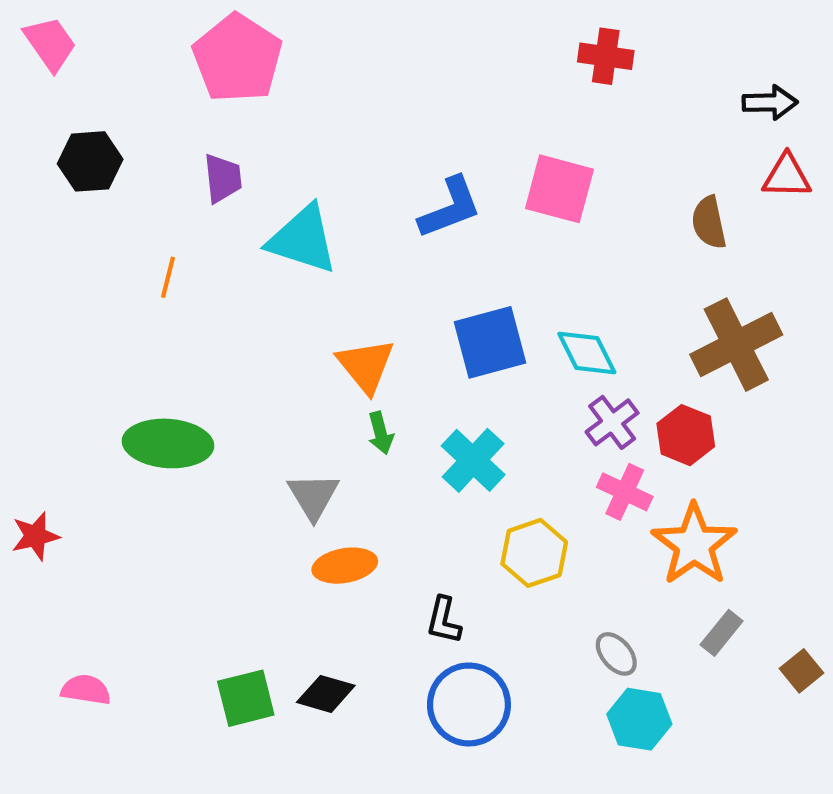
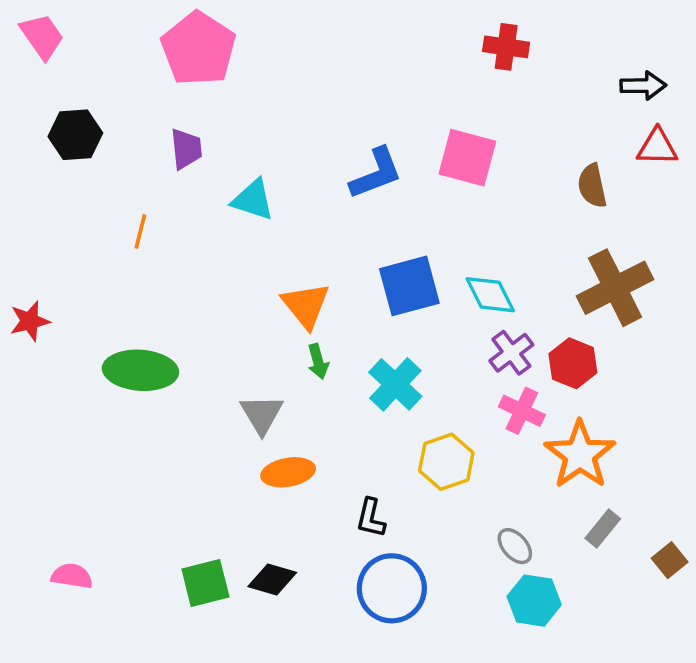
cyan triangle: (303, 239) -> (253, 200), size x0.7
red star: (35, 536) -> (30, 321), moved

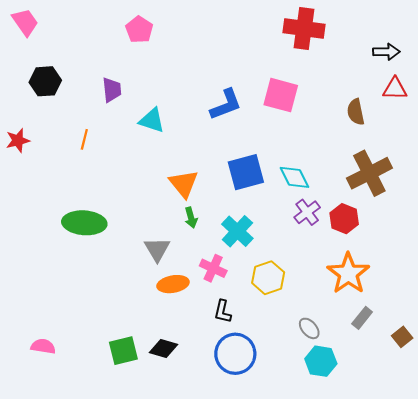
red cross: (506, 47) -> (304, 29), size x1.5
pink pentagon: (198, 49) -> (139, 30), moved, size x0.6
red star: (30, 321) -> (18, 140), moved
pink cross: (522, 411) -> (213, 268), moved

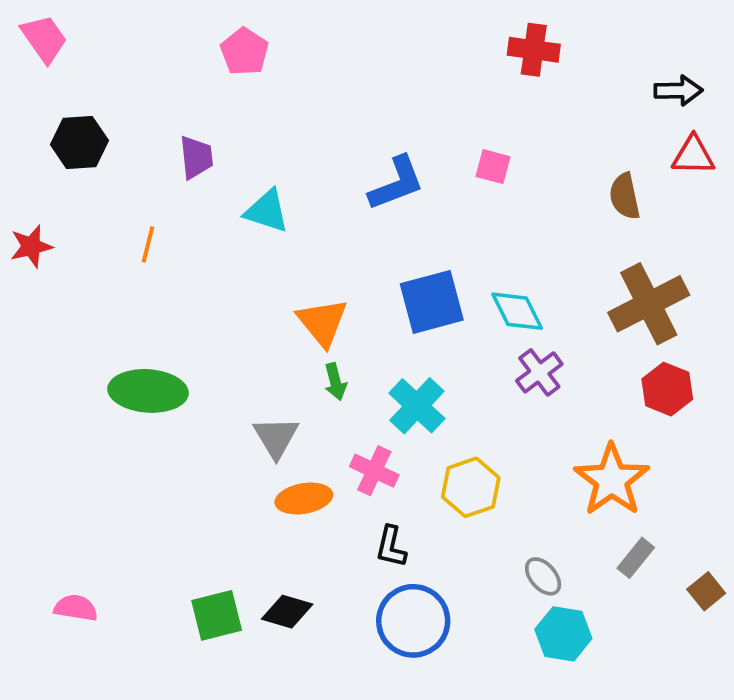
red cross: (304, 29) -> (534, 50), size x0.7
pink square: (281, 95) -> (493, 167), size x0.6
red hexagon: (344, 219) -> (667, 389), moved

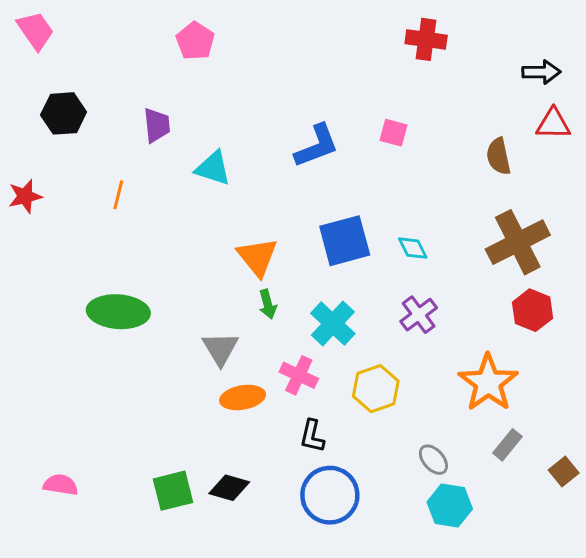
cyan diamond: (517, 311) -> (413, 248), size x0.7
purple cross: (539, 372) -> (419, 315), moved

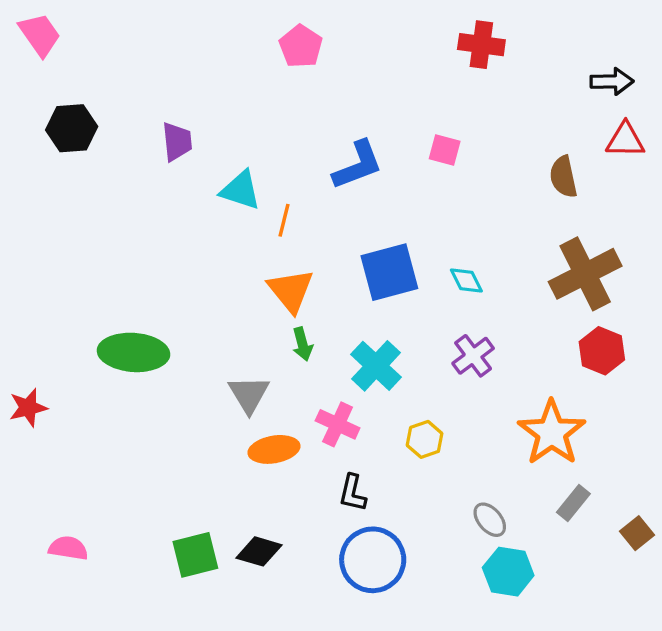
pink pentagon: (195, 41) -> (301, 46), moved
orange line: (118, 195) -> (284, 220), moved
red star: (25, 196) -> (28, 408), moved
yellow hexagon: (376, 389) -> (425, 439), size x0.7

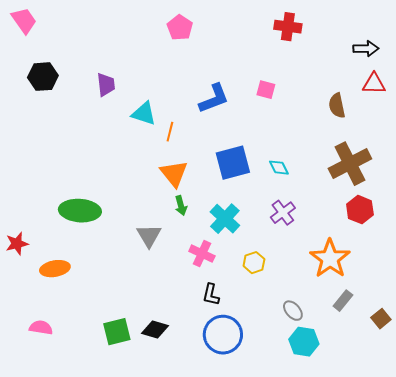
orange ellipse: (274, 449) -> (55, 269), moved

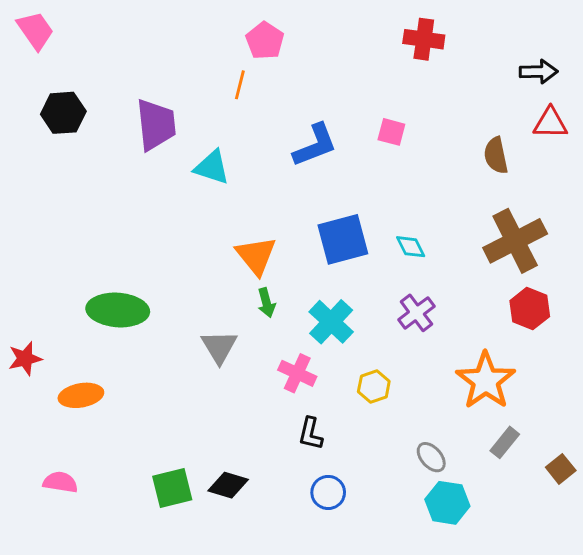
purple trapezoid: (106, 85) -> (156, 125), size x1.5
orange line: (170, 132) -> (240, 85), moved
blue circle: (223, 335) -> (328, 492), size x0.6

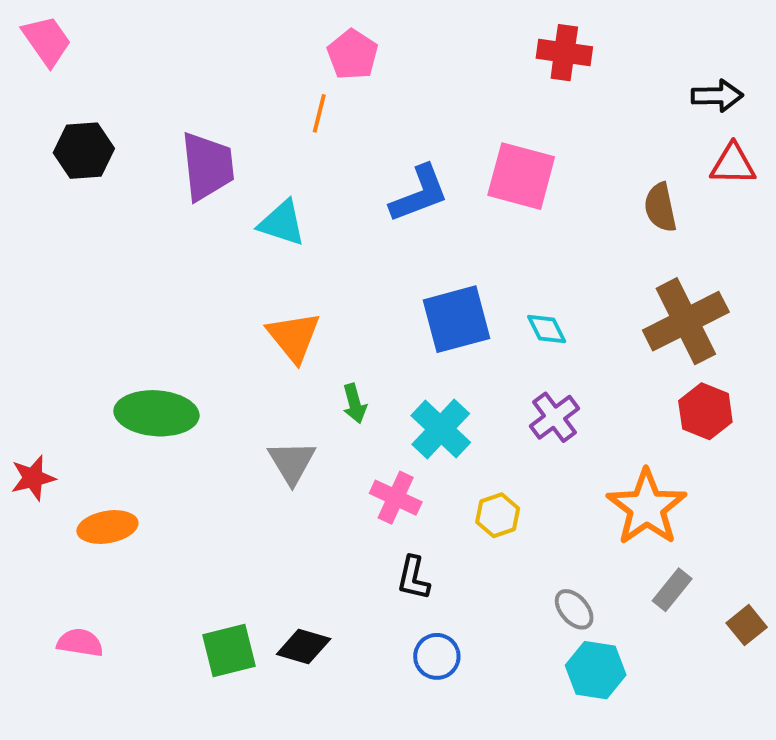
pink square: (391, 132) -> (521, 176), size x1.8
orange triangle: (256, 256) -> (294, 337), moved

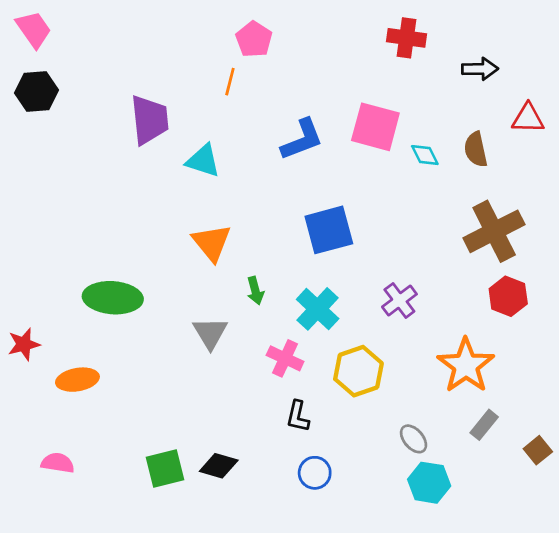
black arrow: (717, 96) -> (480, 69), moved
black hexagon: (84, 151) -> (36, 92), moved
cyan diamond: (547, 329) -> (425, 155), moved
yellow hexagon: (498, 515) -> (358, 371), size x1.6

